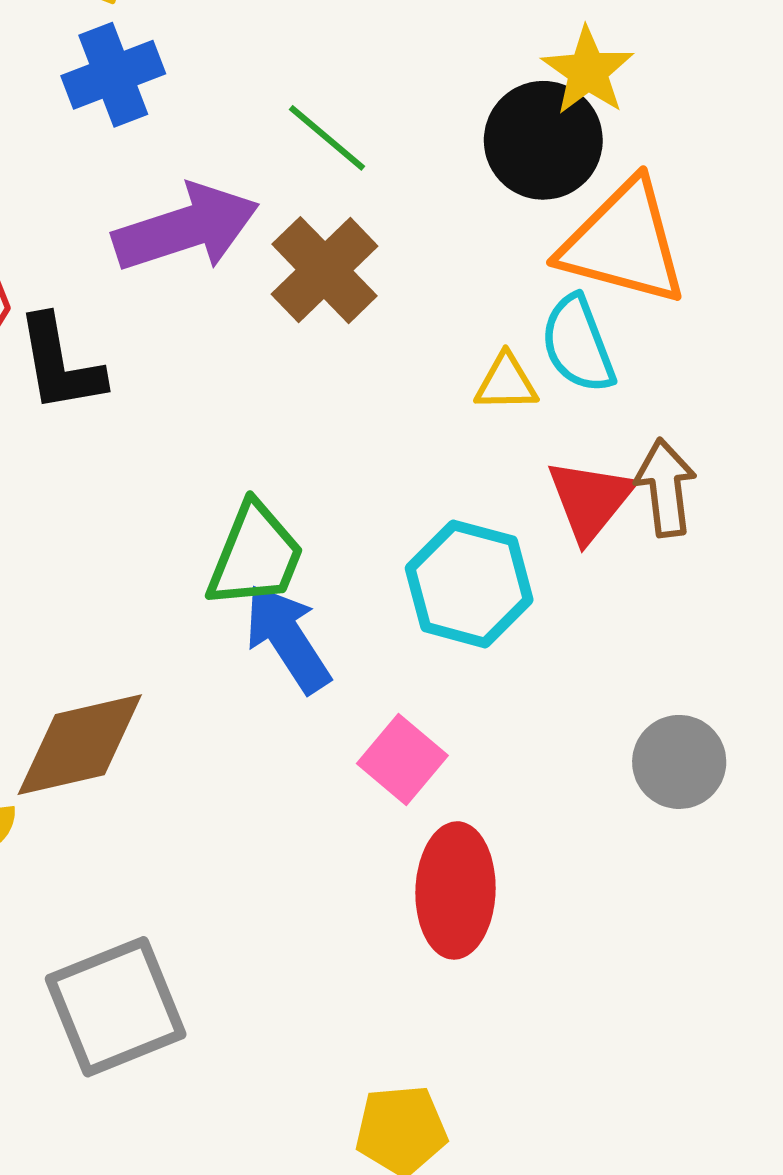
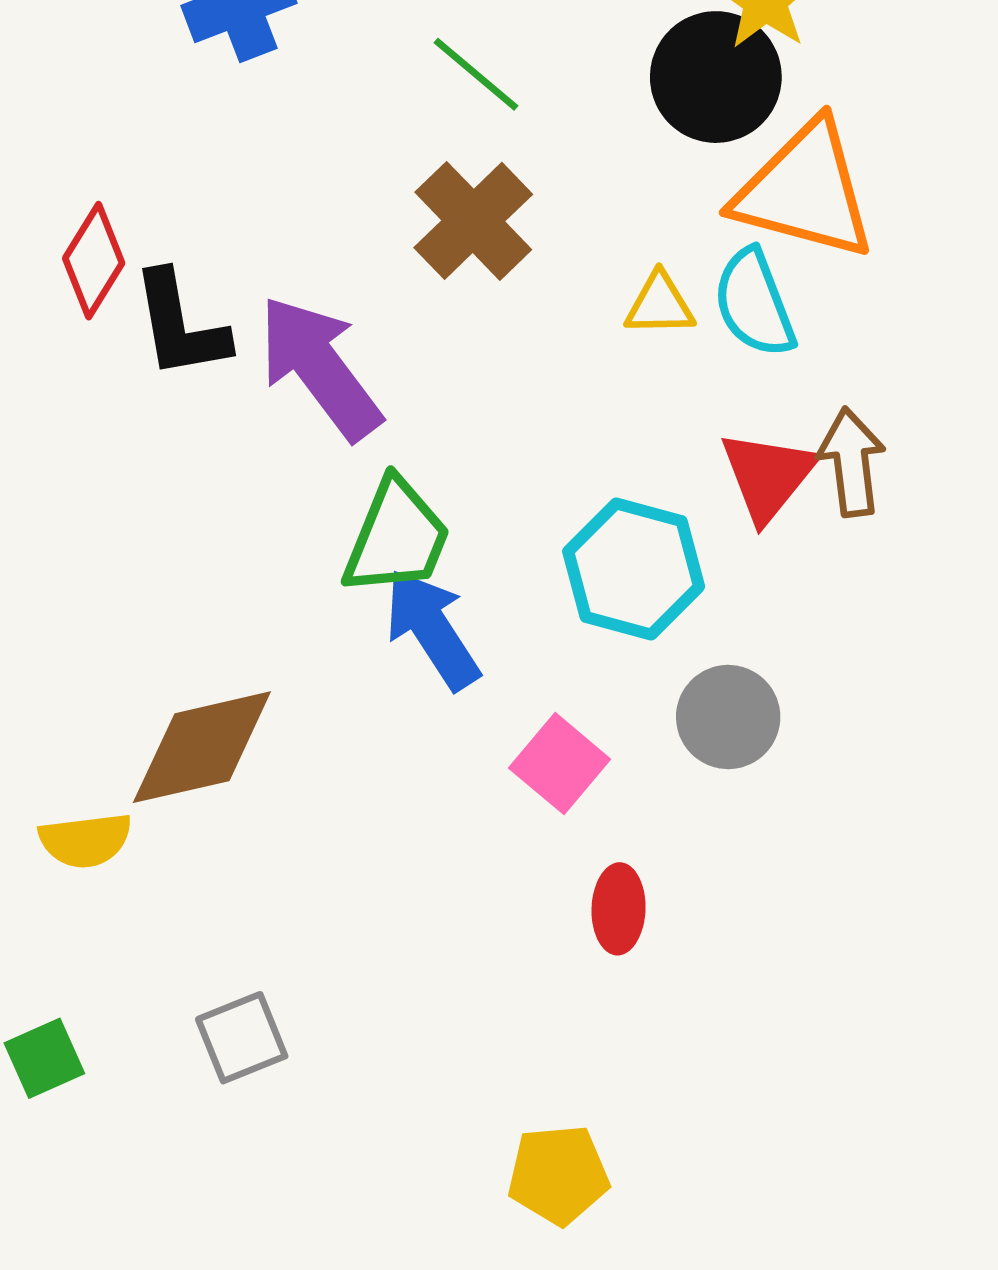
purple arrow: (186, 228) -> (320, 368), moved, turned -109
yellow triangle: (506, 383) -> (660, 305), moved
gray circle: (679, 762) -> (728, 717), moved
red ellipse: (456, 890) -> (619, 909), size x0.6
gray square: (116, 1007) -> (242, 1038), size x0.6

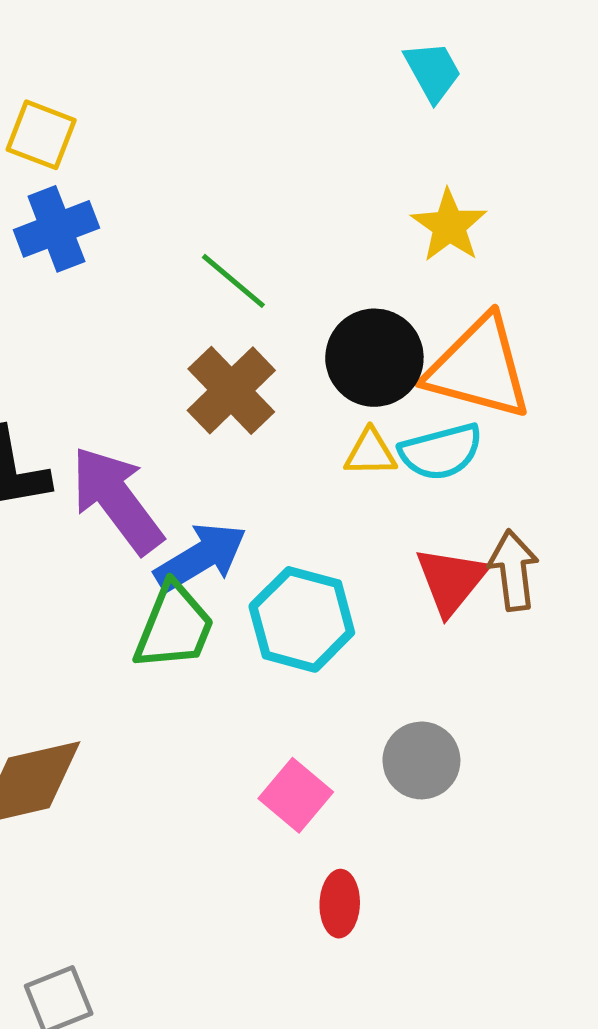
black circle: (716, 77) -> (374, 358), moved
cyan semicircle: (754, 303) -> (441, 452), turned -84
cyan hexagon: (634, 569) -> (302, 619), moved
blue arrow: (432, 629) -> (201, 557), moved, turned 92

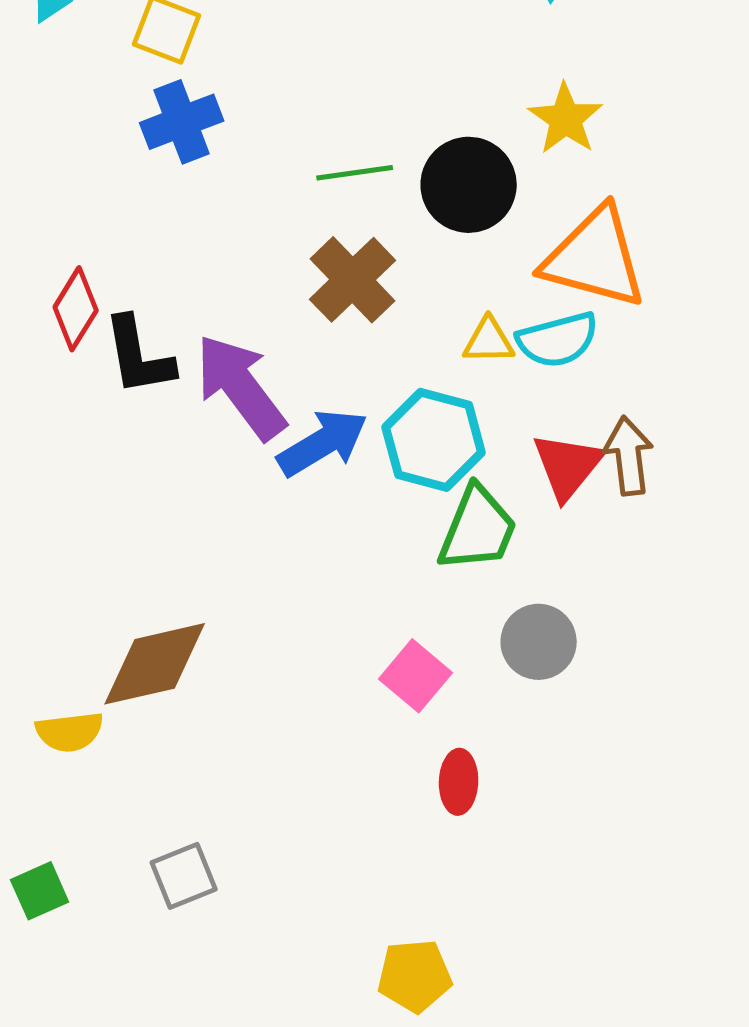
green line: (233, 281) -> (355, 173), turned -48
black circle: (374, 358) -> (469, 185), moved
cyan hexagon: (302, 619) -> (434, 440), moved
green trapezoid: (174, 627) -> (478, 529), moved

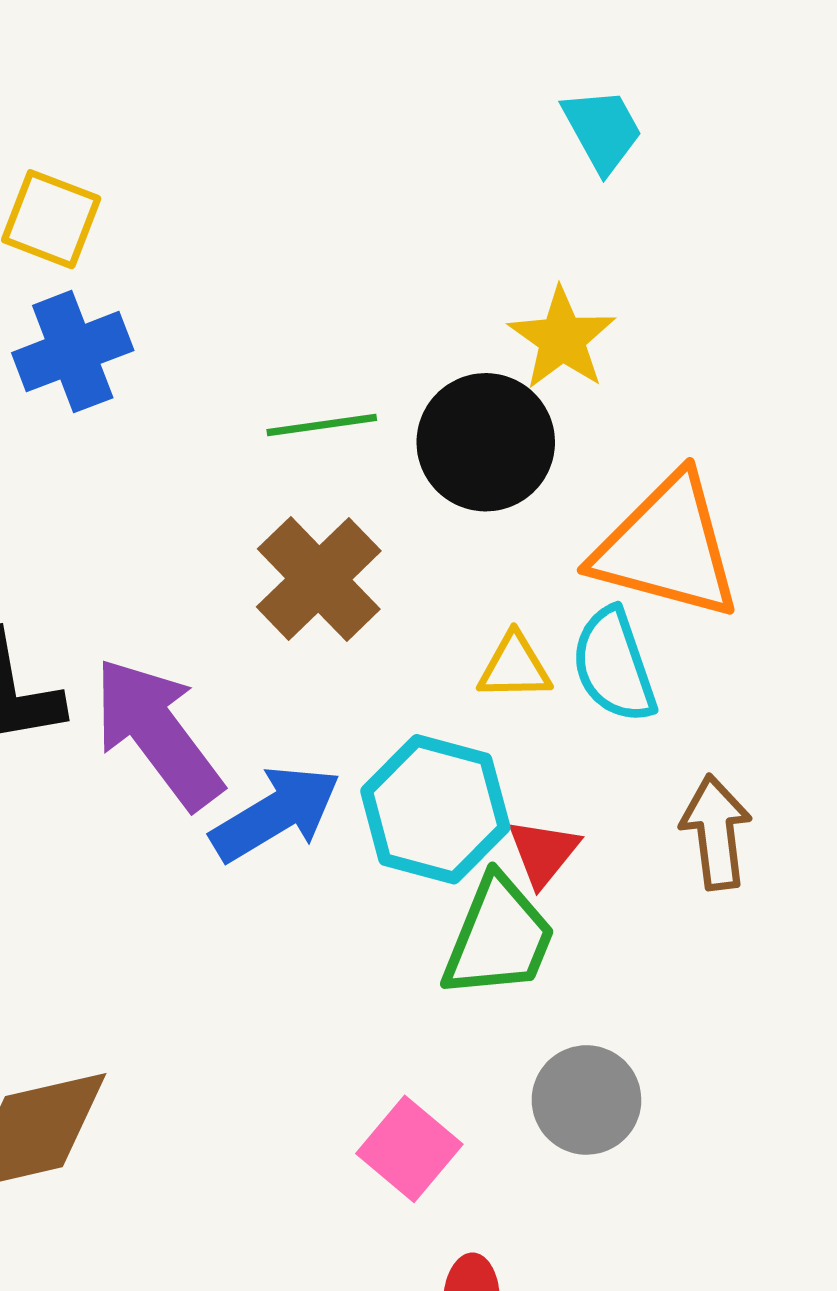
yellow star: (566, 119) -> (562, 339), moved
cyan semicircle: (558, 340) -> (614, 665), turned 86
red triangle: (568, 466) -> (543, 852), moved, size x0.7

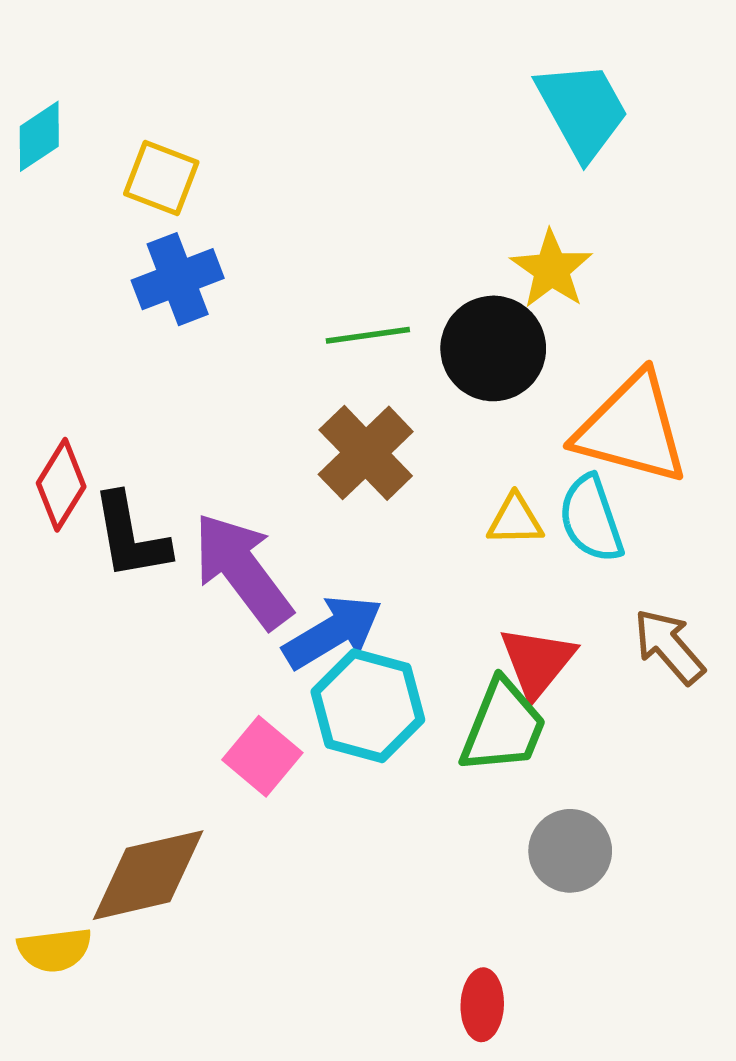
cyan trapezoid: (602, 130) -> (582, 110), size x1.5
cyan hexagon: (435, 809) -> (368, 706), moved
brown arrow: (716, 832) -> (669, 646), turned -34
red triangle: (543, 852) -> (537, 662), size x1.4
pink square: (409, 1149) -> (262, 756), moved

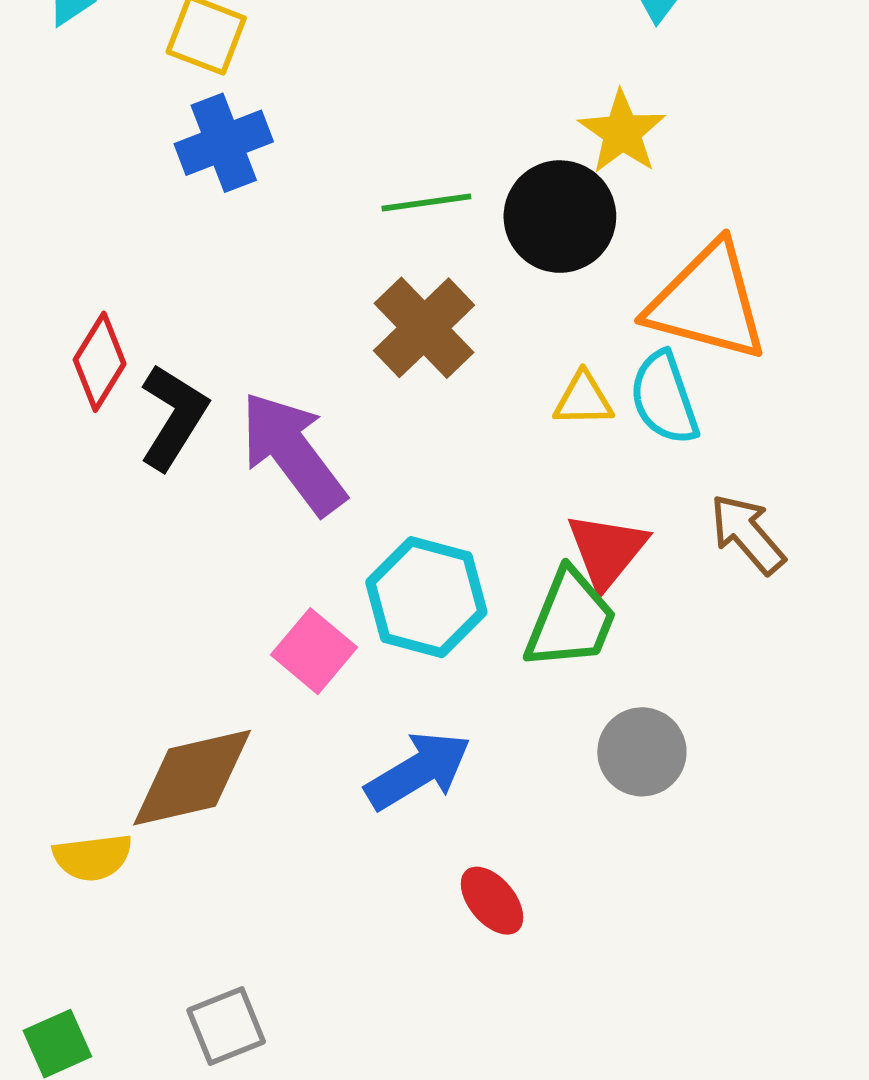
black L-shape: (130, 536) -> (173, 417), turned -138
blue arrow: (333, 632) -> (418, 771), moved
red ellipse: (482, 1005) -> (492, 901), moved, turned -42

